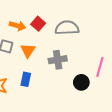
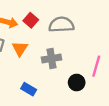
blue rectangle: (26, 79) -> (29, 89), moved, turned -72

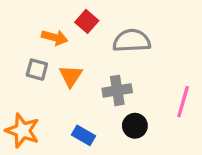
red square: (31, 20) -> (87, 21), moved
black circle: (77, 83) -> (135, 126), moved

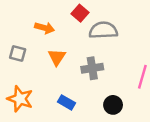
red square: (87, 21) -> (80, 13), moved
gray square: (37, 70) -> (18, 54), moved
black circle: (135, 126) -> (113, 105), moved

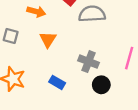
gray cross: (92, 68) -> (88, 62), moved, turned 30

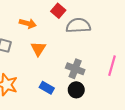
black circle: (101, 85) -> (76, 90), moved

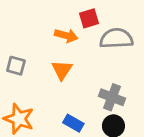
red square: (58, 11) -> (89, 18), turned 32
orange arrow: (28, 23) -> (66, 36), moved

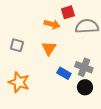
blue rectangle: (73, 123) -> (64, 73), moved

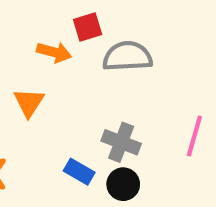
orange triangle: (49, 48) -> (29, 102), moved
blue rectangle: (64, 73) -> (79, 172), moved

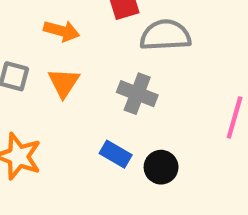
orange arrow: (54, 52) -> (62, 31), moved
gray cross: (121, 142) -> (137, 94), moved

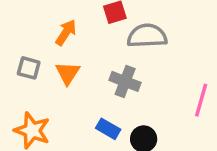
orange arrow: (62, 31) -> (66, 32), turned -72

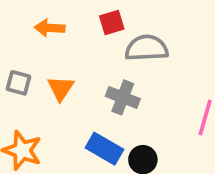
orange arrow: (66, 32) -> (50, 28), moved, turned -120
blue rectangle: (108, 129) -> (104, 149), size x1.4

